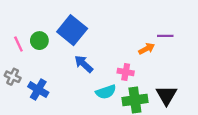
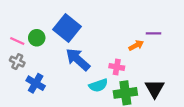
pink line: (18, 44) -> (17, 41), turned -40
blue arrow: (84, 64) -> (78, 59), size x1.4
gray cross: (13, 77) -> (17, 62), moved

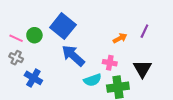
purple line: (154, 33) -> (144, 31), turned -64
orange arrow: (136, 45) -> (120, 38), moved
black triangle: (155, 89) -> (142, 69), moved

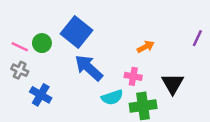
purple line: (144, 31) -> (197, 38), moved

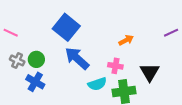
purple line: (197, 38) -> (171, 33), turned 40
green circle: (42, 43) -> (36, 59), moved
pink line: (20, 47) -> (11, 33), moved

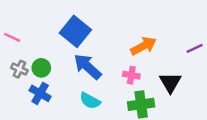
purple line: (171, 33) -> (195, 48), moved
orange arrow: (126, 40) -> (143, 46), size x1.5
cyan semicircle: (97, 84) -> (90, 101), moved, turned 48

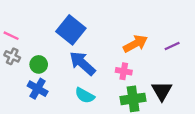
purple line: (195, 48) -> (172, 46), moved
gray cross: (19, 69) -> (12, 56), moved
black triangle: (170, 82) -> (162, 91), moved

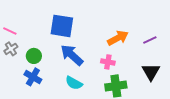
blue square: (71, 30) -> (62, 26), turned -30
gray cross: (12, 56) -> (11, 49), turned 32
black triangle: (162, 91) -> (151, 72), moved

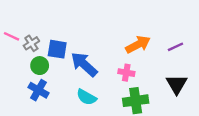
blue square: (62, 26) -> (57, 49), moved, size x0.7
gray cross: (11, 49) -> (31, 43), moved

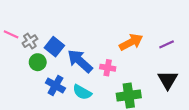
blue square: (57, 49) -> (54, 47), turned 30
pink cross: (126, 73) -> (108, 68), moved
blue cross: (38, 90) -> (55, 86), moved

